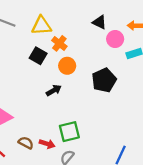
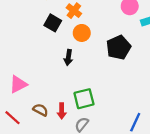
black arrow: (54, 90) -> (68, 57), turned 128
red arrow: (47, 144) -> (62, 111), turned 72

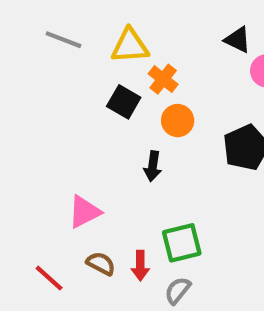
pink triangle: (18, 84) -> (84, 212), moved

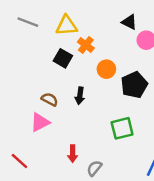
orange circle: (178, 121) -> (106, 69), moved
green square: (182, 243) -> (122, 128), moved
brown semicircle: (101, 264) -> (50, 99), moved

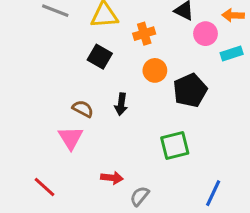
orange cross: (86, 45) -> (144, 34), moved, turned 35
pink triangle: (40, 122) -> (71, 138), turned -35
red arrow: (73, 154) -> (112, 178), turned -84

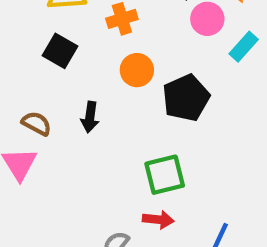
cyan rectangle: (232, 54) -> (244, 47), turned -30
red arrow: (112, 178) -> (158, 220), moved

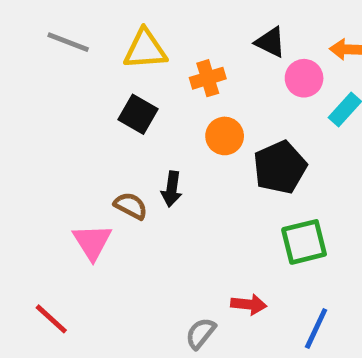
brown semicircle: (37, 123) -> (131, 206), moved
green square: (165, 175) -> (304, 242), moved

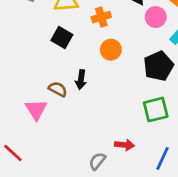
black pentagon: (280, 167) -> (158, 66), moved

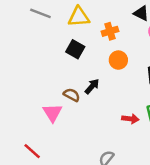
black arrow: (81, 80) -> (92, 86), turned -147
red arrow: (124, 145) -> (130, 119), moved

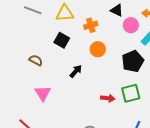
brown semicircle: (72, 95) -> (36, 60), moved

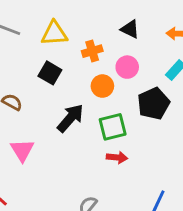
pink circle: (131, 25) -> (127, 67), moved
black arrow: (76, 71) -> (70, 118), size x1.5
green square: (131, 93) -> (113, 127), moved

